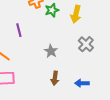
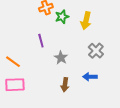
purple line: (19, 30) -> (41, 41), moved
blue arrow: (82, 83) -> (90, 77), moved

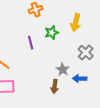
green star: (62, 17) -> (52, 33), moved
gray star: (61, 58) -> (63, 70), moved

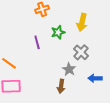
gray cross: (86, 53) -> (81, 52), moved
blue arrow: (80, 79) -> (95, 78), moved

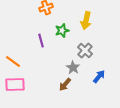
blue arrow: (95, 78) -> (99, 77), turned 128
brown arrow: (61, 86) -> (65, 85), turned 32

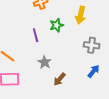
gray cross: (85, 51) -> (92, 45), moved, turned -35
gray star: (73, 68) -> (45, 62), moved

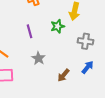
green star: (57, 25) -> (58, 26), moved
brown arrow: (60, 79) -> (64, 75), moved

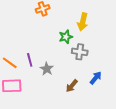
purple line: (30, 31) -> (30, 60), moved
gray cross: (86, 41) -> (80, 52), moved

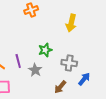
green star: (66, 37) -> (45, 50), moved
gray cross: (80, 52) -> (69, 63), moved

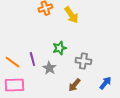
yellow arrow: (71, 23) -> (71, 15), moved, turned -48
blue arrow: (84, 79) -> (105, 83), moved

